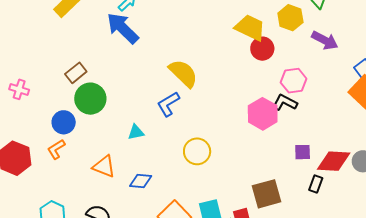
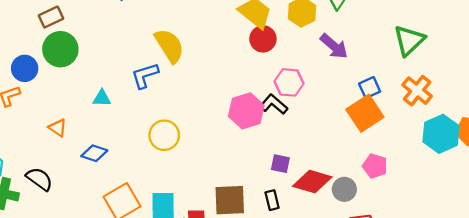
orange triangle: (104, 167) -> (58, 128), size x0.7
black rectangle: (316, 184) -> (272, 200), moved, turned -48

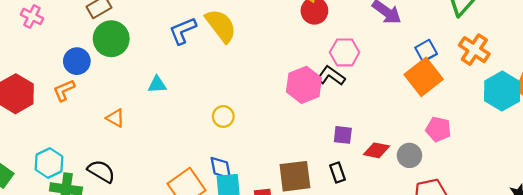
blue L-shape: (145, 75) -> (183, 31), moved
yellow circle: (164, 135) -> (223, 116), size x0.7
blue diamond: (94, 153) -> (221, 168), moved, turned 65
red diamond: (312, 182) -> (376, 150), size x0.7

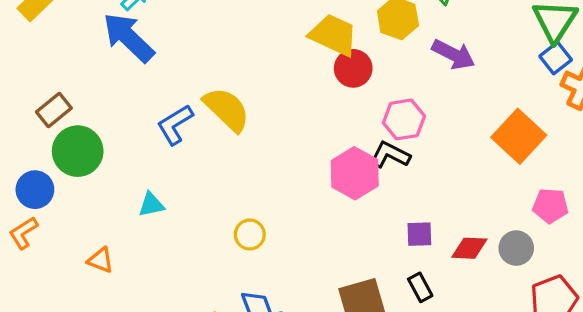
blue square: (426, 51) -> (556, 58), moved

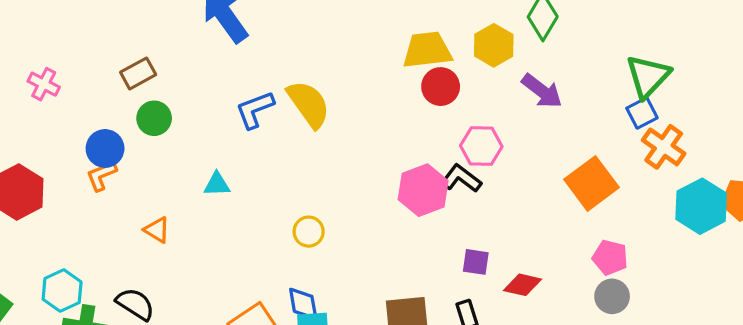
yellow trapezoid: (333, 35) -> (427, 50), turned -42
green circle: (78, 151) -> (154, 118), size x0.7
orange L-shape: (23, 233) -> (101, 176), moved
gray circle: (516, 248) -> (612, 296), moved

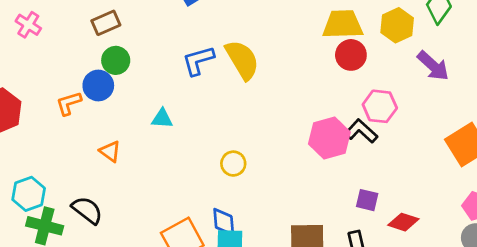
blue circle: (105, 148) -> (98, 85), moved

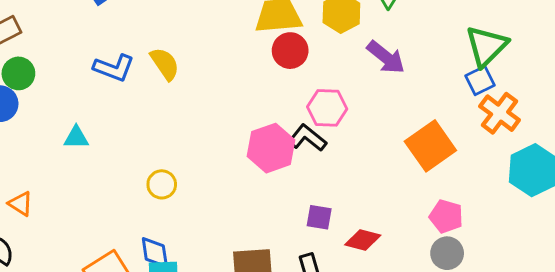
yellow semicircle: (242, 60) -> (165, 64), size x0.7
blue L-shape: (198, 61) -> (114, 68), turned -140
orange triangle: (110, 151) -> (21, 204), moved

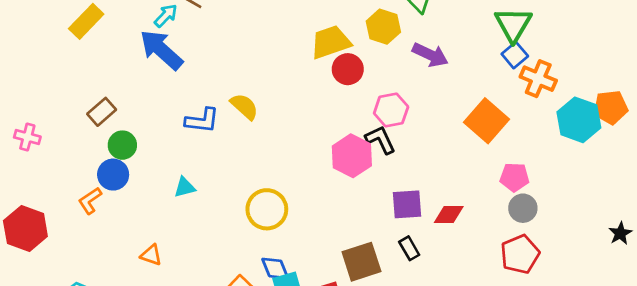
black L-shape: (307, 138) -> (380, 140), turned 40
yellow circle: (162, 184) -> (267, 209), size x1.6
purple square: (319, 217) -> (407, 204), size x1.4

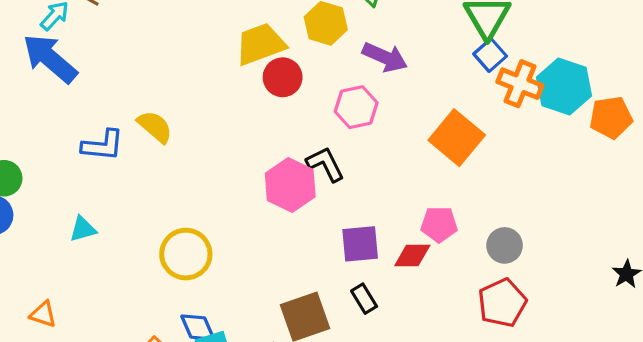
pink hexagon: (391, 110) -> (356, 107), moved
cyan hexagon: (579, 120) -> (564, 87), moved
pink pentagon: (514, 177) -> (439, 224), moved

